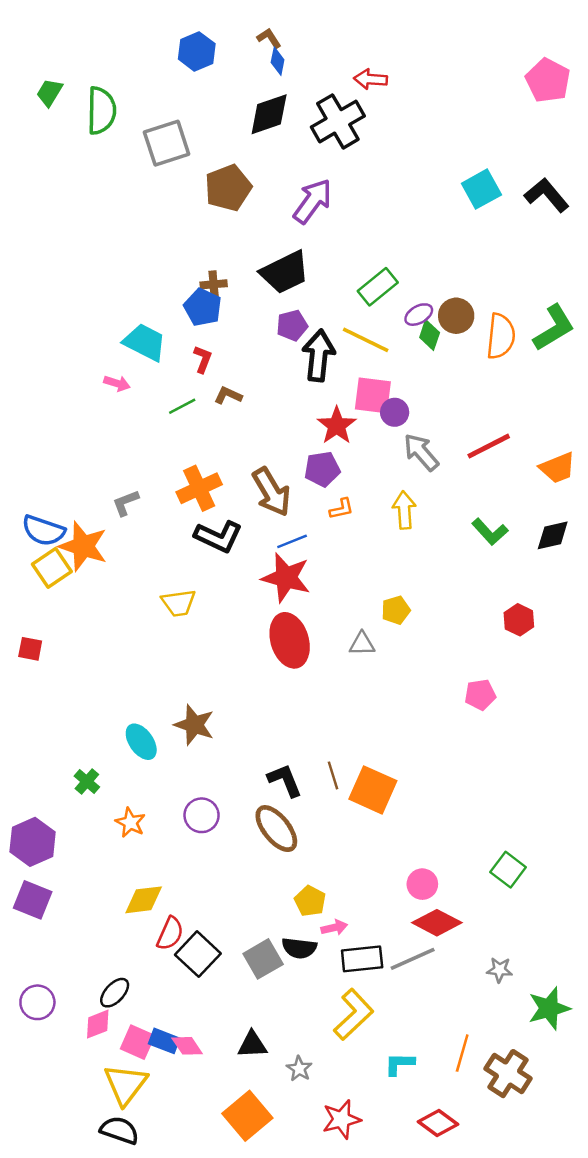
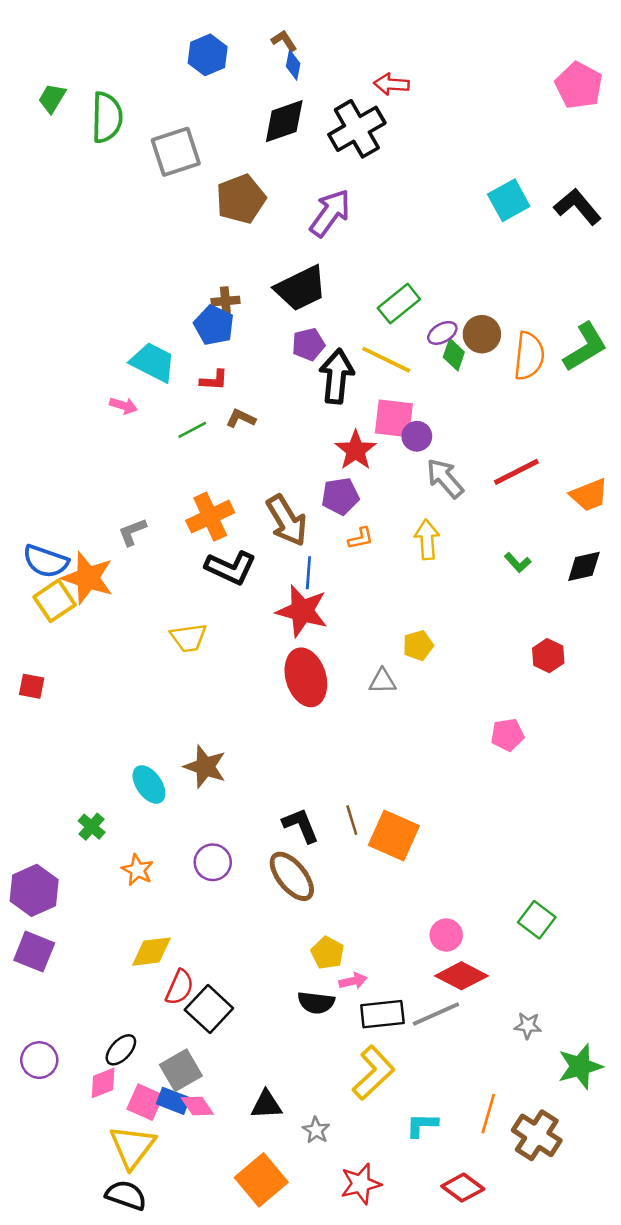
red L-shape: (203, 359) -> (214, 380), turned 72
green L-shape: (490, 532) -> (518, 563), size x0.7
blue line: (292, 541) -> (308, 573), turned -64
gray square: (263, 959) -> (181, 1070), moved

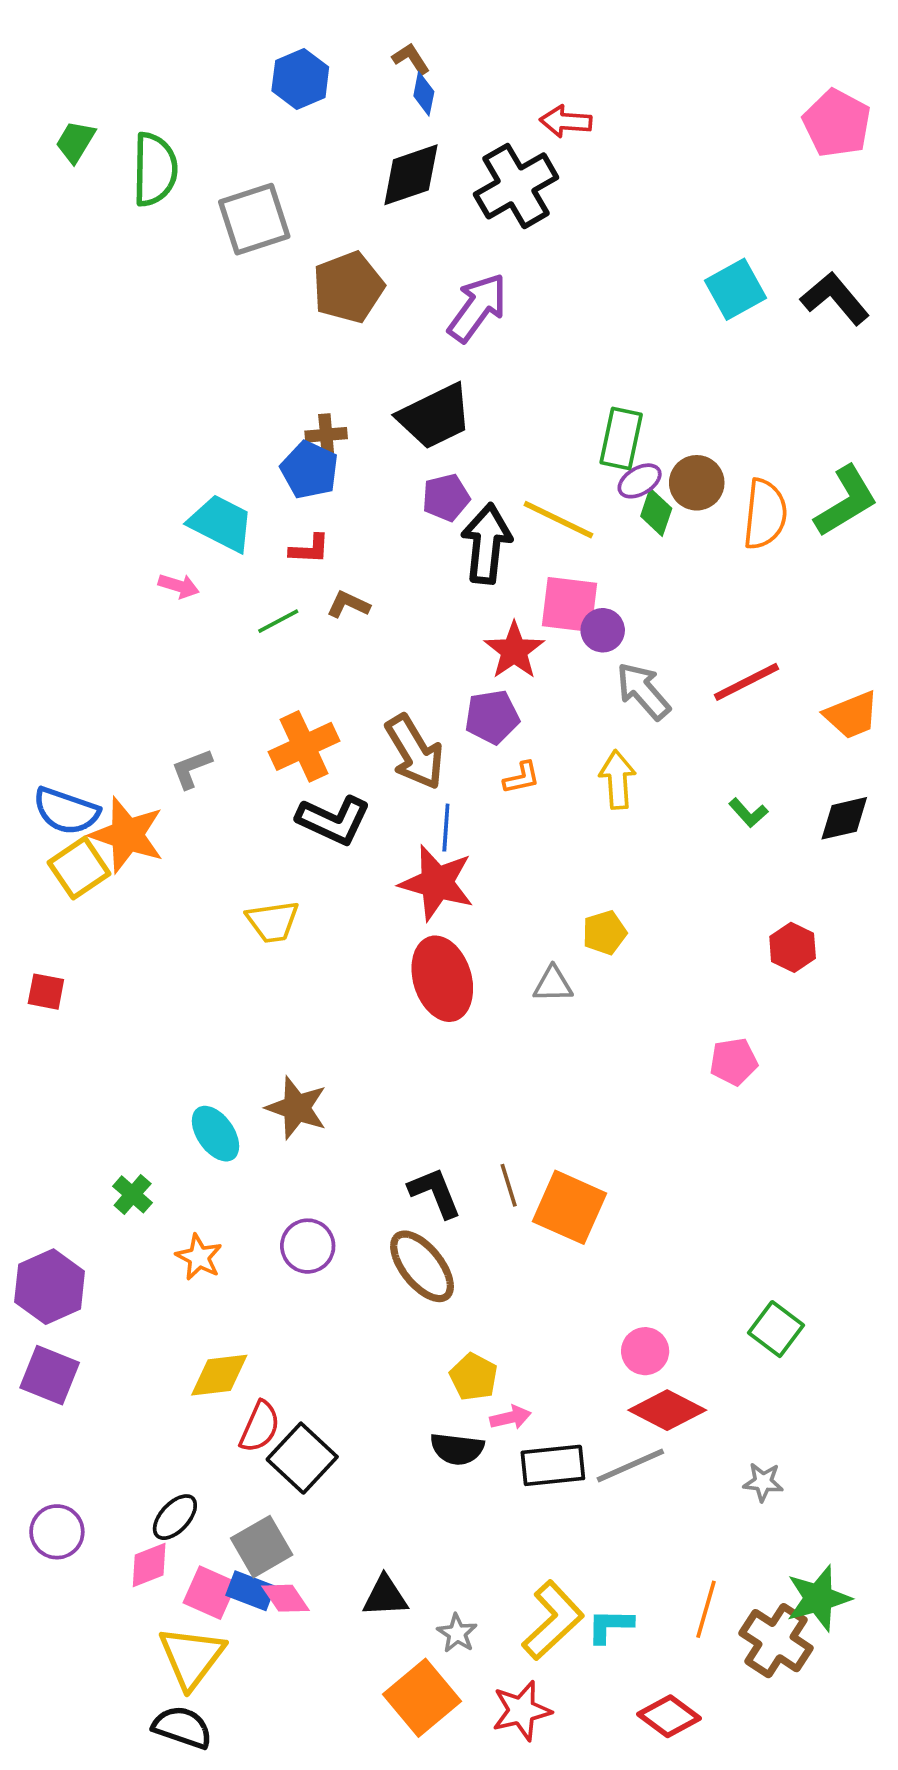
green rectangle: (399, 304) -> (621, 439), moved, turned -39
green star: (580, 1066) -> (818, 1598), moved
yellow L-shape: (373, 1073) -> (553, 1620), moved
orange square: (261, 1180) -> (422, 1698), moved

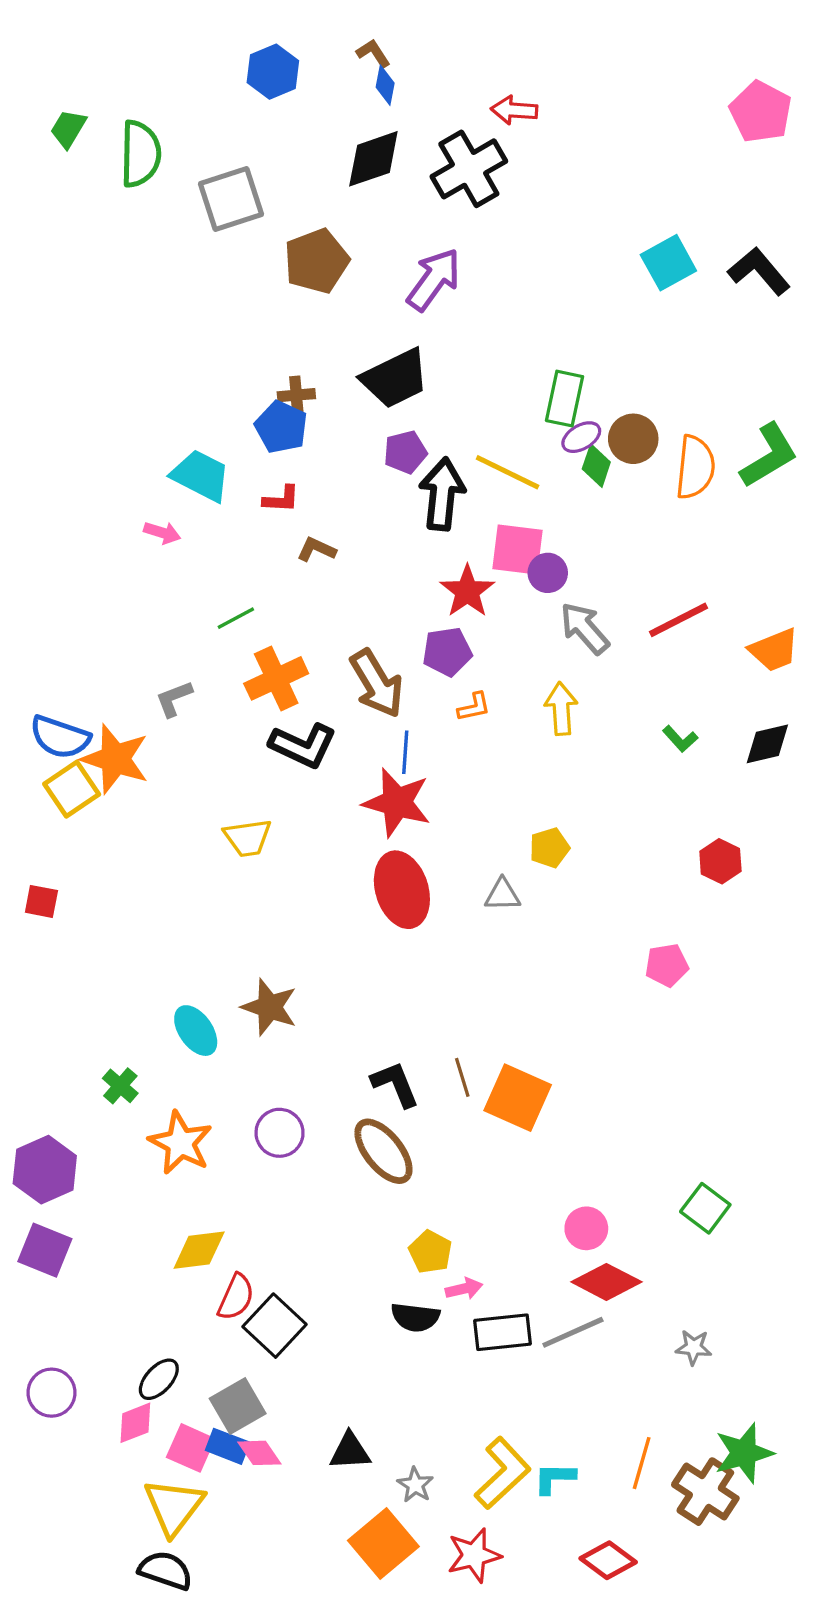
green line: (278, 621) -> (236, 618), moved
orange star: (199, 1257) -> (181, 1143), size x1.5

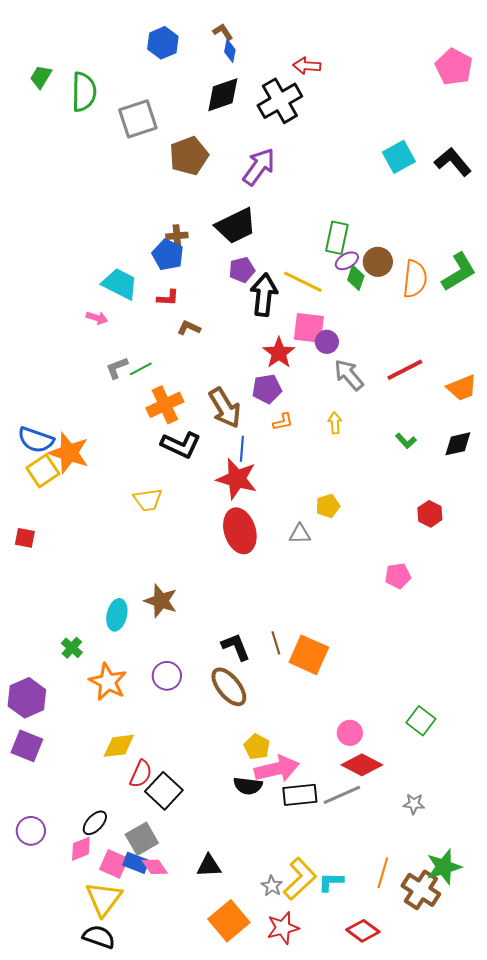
gray L-shape: (174, 699) -> (117, 368), moved
yellow arrow: (561, 709) -> (335, 423), size x0.7
cyan ellipse: (196, 1031) -> (117, 615), turned 48
pink arrow: (464, 1289) -> (277, 769), size x2.0
gray star: (415, 1485) -> (272, 886), moved

